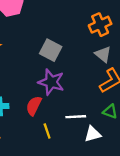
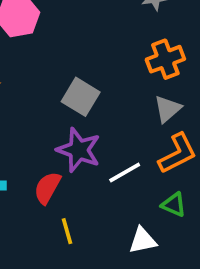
gray triangle: (103, 54) -> (167, 109), turned 36
white line: (76, 117) -> (125, 172), moved, turned -30

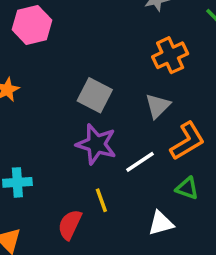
gray triangle: (167, 109) -> (158, 106), moved
red semicircle: (47, 188) -> (70, 225), moved
yellow line: (67, 231) -> (101, 200), moved

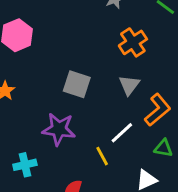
purple star: (96, 144) -> (59, 129), moved
yellow line: (101, 200) -> (102, 156), moved

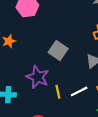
yellow line: (102, 156) -> (58, 92), moved

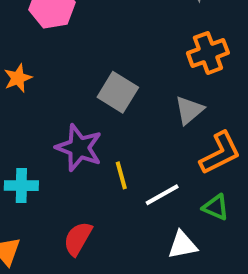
white line: (79, 91) -> (162, 195), moved

